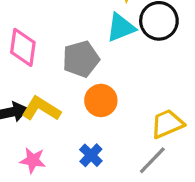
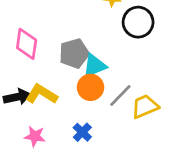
cyan triangle: (121, 27) -> (95, 66), moved
gray line: (152, 160) -> (120, 96), moved

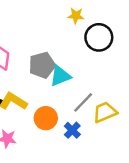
orange circle: (90, 87) -> (46, 118), moved
blue cross: (82, 132) -> (72, 130), moved

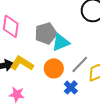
orange circle: (46, 118) -> (54, 68), moved

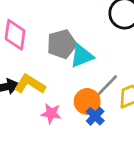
orange circle: (54, 68) -> (87, 101), moved
pink star: (17, 94) -> (51, 113), moved

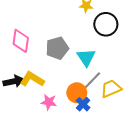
cyan triangle: (82, 56) -> (86, 57), moved, turned -42

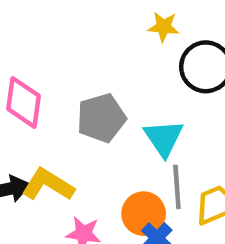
gray line: (92, 80) -> (177, 187), turned -48

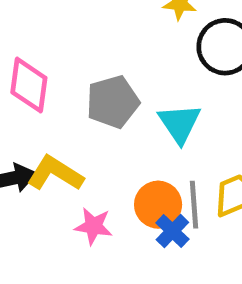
gray line: (177, 187) -> (194, 205), moved

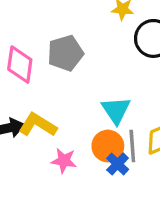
gray pentagon: (113, 102) -> (65, 53), moved
cyan triangle: (180, 123) -> (116, 110), moved

